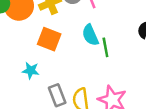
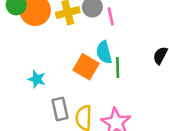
orange square: (49, 39) -> (86, 67), moved

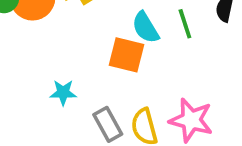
green line: (118, 68) -> (185, 24), moved

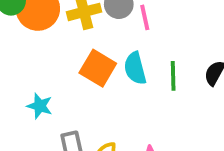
orange square: (126, 55) -> (98, 68), moved

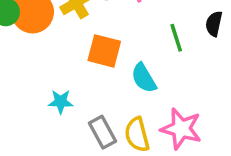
cyan semicircle: (135, 68) -> (144, 78), moved

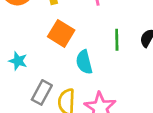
gray rectangle: (102, 132) -> (42, 92), turned 40

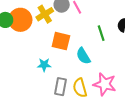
cyan star: (18, 61) -> (44, 65), moved

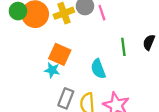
orange square: (61, 41) -> (60, 54), moved

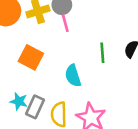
pink line: (102, 13) -> (65, 23), moved
cyan star: (52, 70) -> (19, 101), moved

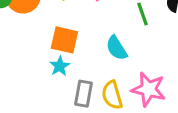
cyan star: (19, 101) -> (60, 66), moved, turned -30

